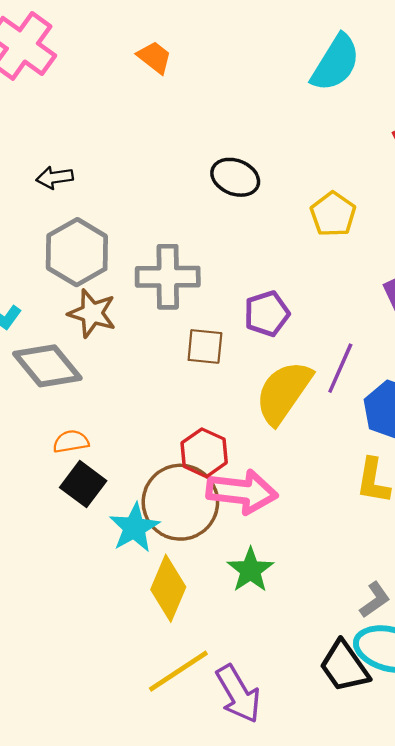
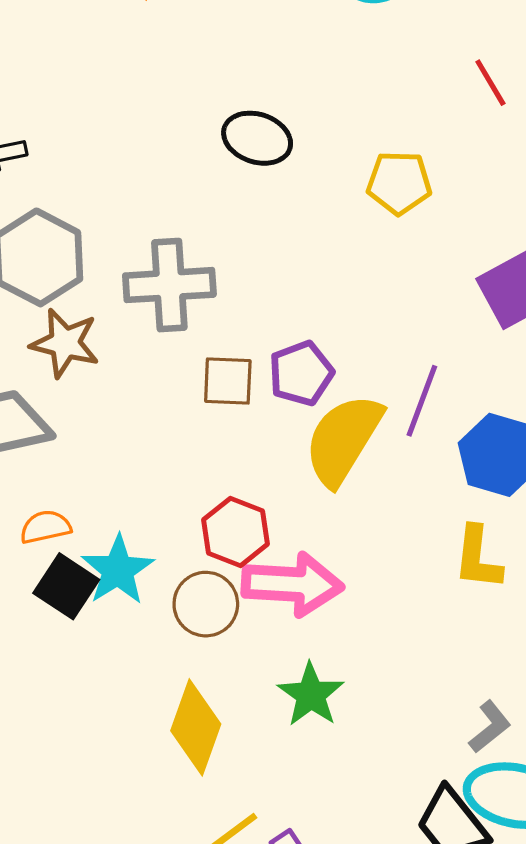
yellow pentagon: (333, 214) -> (399, 183), turned -30
purple pentagon: (267, 314) -> (301, 373), moved
brown circle: (180, 502) -> (206, 604), size x0.6
cyan star: (134, 528) -> (118, 570), moved

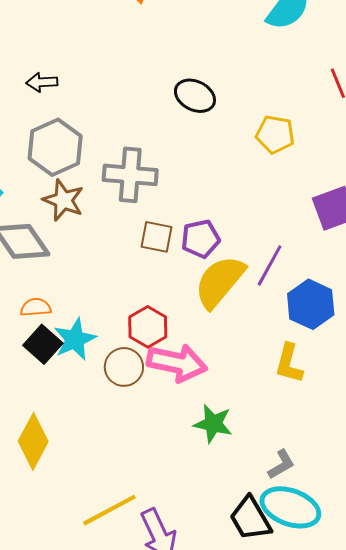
green star: (311, 695) -> (213, 424), moved, turned -30
yellow diamond: (196, 727) -> (33, 441), moved

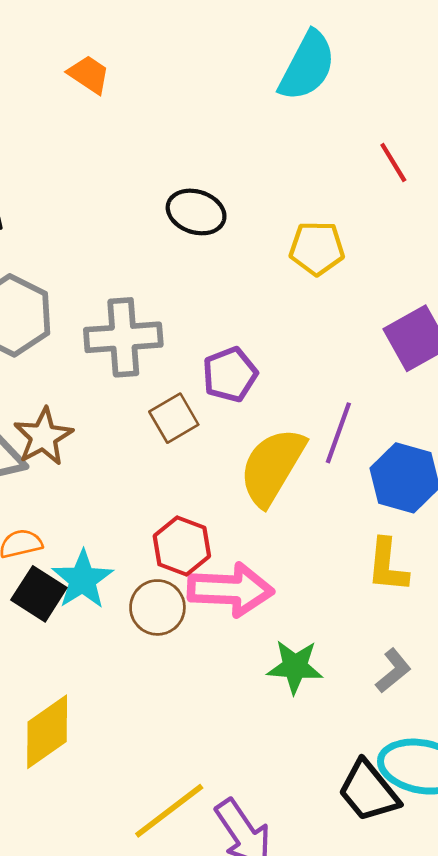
brown star: (63, 200) -> (43, 437), moved, turned 30
brown square: (156, 237) -> (174, 418), turned -32
purple pentagon: (200, 239) -> (230, 374), moved
yellow diamond: (33, 441) -> (47, 732), turned 36
gray L-shape: (281, 464) -> (393, 671), moved

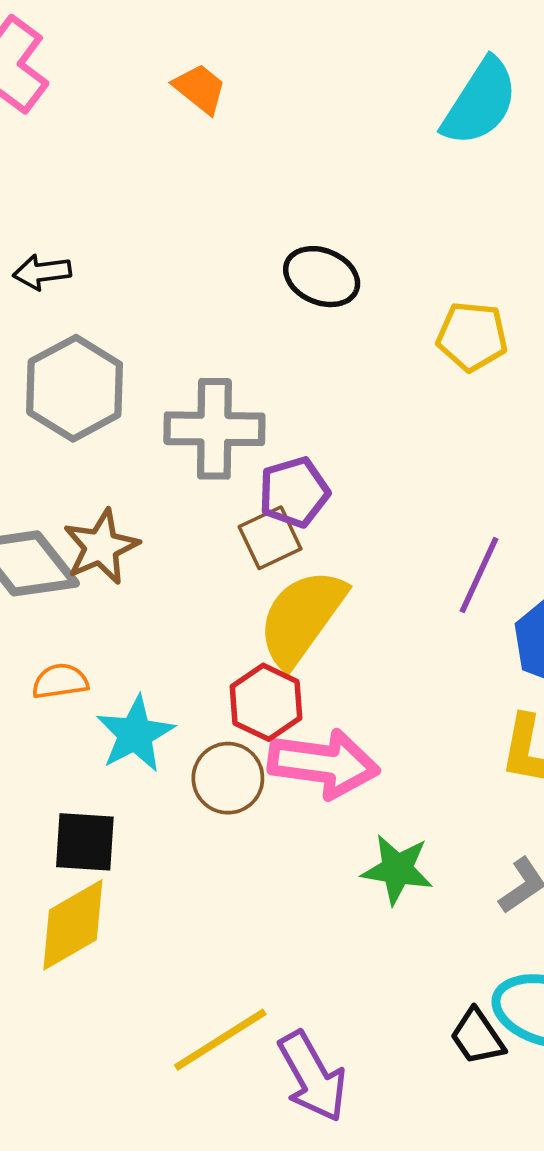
purple pentagon: (230, 374) -> (294, 492), moved
yellow semicircle: (272, 467) -> (302, 617), moved
black square: (39, 594) -> (85, 842), moved, turned -34
black trapezoid: (368, 791) -> (477, 1037), size x0.7

